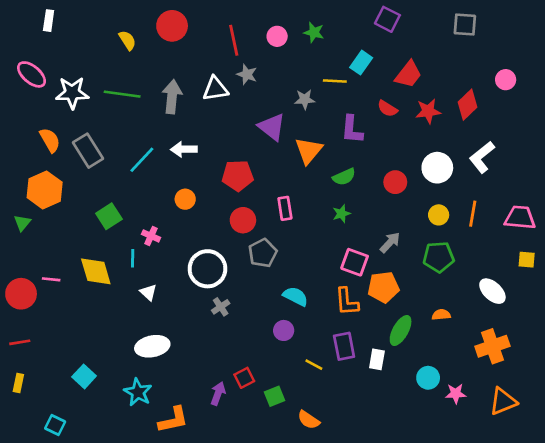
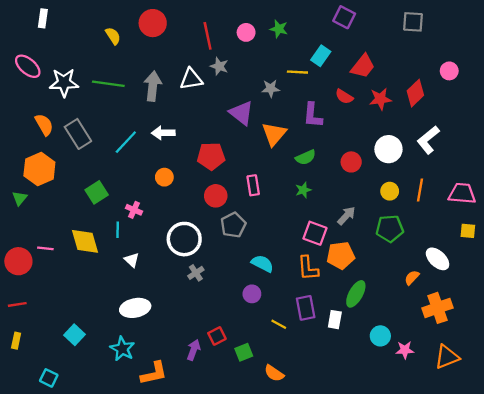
orange semicircle: (441, 315) -> (412, 278), moved, turned -42

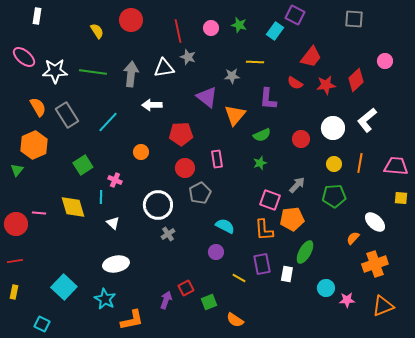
cyan rectangle: (321, 56) -> (275, 31), moved
white arrow: (163, 133) -> (152, 105), moved
cyan square: (74, 335) -> (64, 287), size x1.4

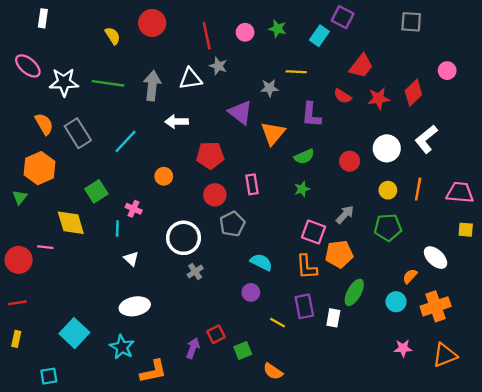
yellow diamond: (73, 207) -> (71, 223), moved
cyan circle: (326, 288) -> (396, 302), moved
cyan square: (42, 324) -> (49, 376), turned -35

